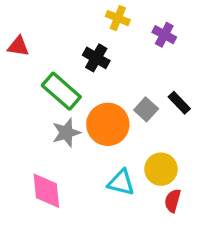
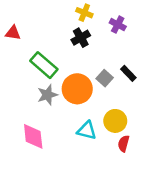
black cross: (96, 58) -> (81, 38), moved, turned 30

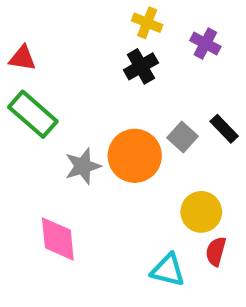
green rectangle: (44, 65) -> (33, 114), moved
cyan triangle: (87, 130) -> (168, 270), moved

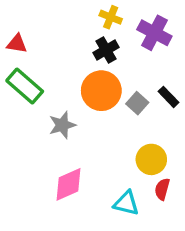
purple cross: (205, 44) -> (154, 33), size x1.5
orange circle: (135, 156) -> (101, 91), moved
pink diamond: (58, 239) -> (68, 184), moved, turned 72

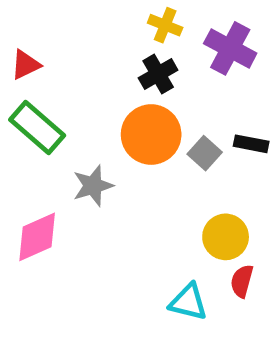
red triangle: (17, 44) -> (25, 65), turned -35
black rectangle: (169, 97) -> (251, 144), turned -35
pink diamond: (68, 184) -> (37, 237), moved

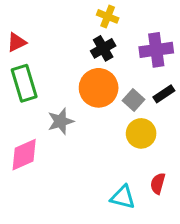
purple cross: (230, 48) -> (156, 50), moved, turned -36
green rectangle: (37, 128) -> (24, 83), turned 32
black rectangle: (251, 144) -> (164, 94), turned -45
yellow circle: (226, 237) -> (141, 133), moved

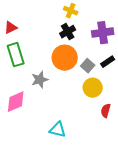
red semicircle: (158, 184) -> (106, 111), moved
cyan triangle: (123, 197) -> (58, 130), moved

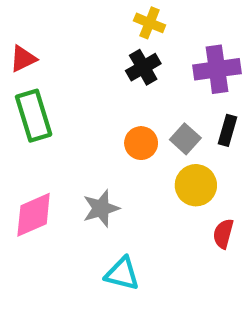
orange circle: (65, 58) -> (141, 143), moved, size x0.6
black rectangle: (108, 62) -> (227, 130), turned -40
gray star: (40, 80) -> (101, 208), moved

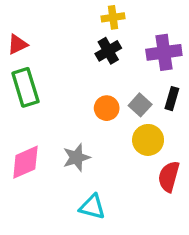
yellow cross: (150, 23) -> (113, 17), turned -30
red semicircle: (223, 234) -> (169, 177), size x1.4

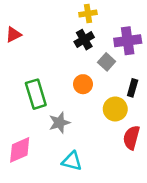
green rectangle: (25, 87) -> (36, 94), moved
black rectangle: (172, 99) -> (133, 88), moved
gray square: (140, 105) -> (107, 62), moved
pink diamond: (25, 162) -> (20, 150), moved

